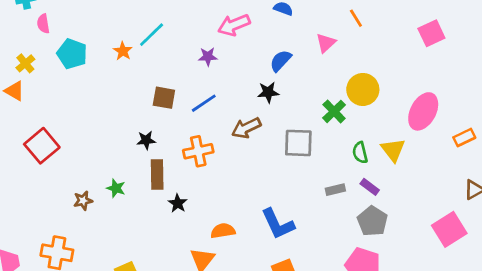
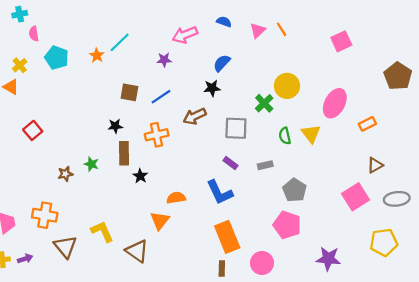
pink triangle: (326, 43) -> (258, 30), moved
red square: (42, 146) -> (33, 130), size x0.7
purple rectangle: (370, 187) -> (230, 163), moved

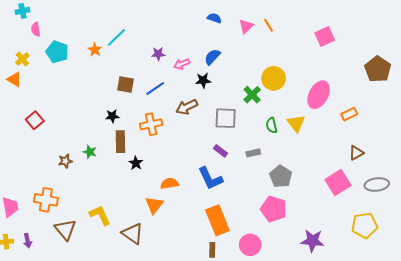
pink arrow: (185, 35) -> (182, 64), moved, size x0.7
purple arrow: (25, 259) -> (28, 241), turned 96

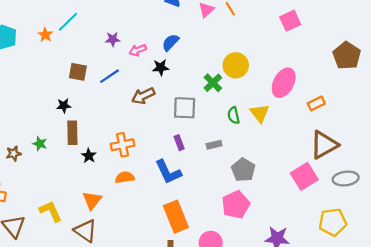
orange cross: (151, 124) -> (123, 145), moved
purple rectangle: (221, 151) -> (179, 143), turned 32
brown triangle: (356, 153) -> (324, 145), size x1.8
orange triangle: (154, 205) -> (92, 200), moved
pink pentagon: (274, 209) -> (236, 205), turned 30

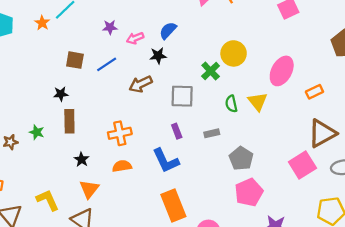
black star: (89, 156) -> (82, 160), moved
pink pentagon: (236, 205) -> (249, 192), moved

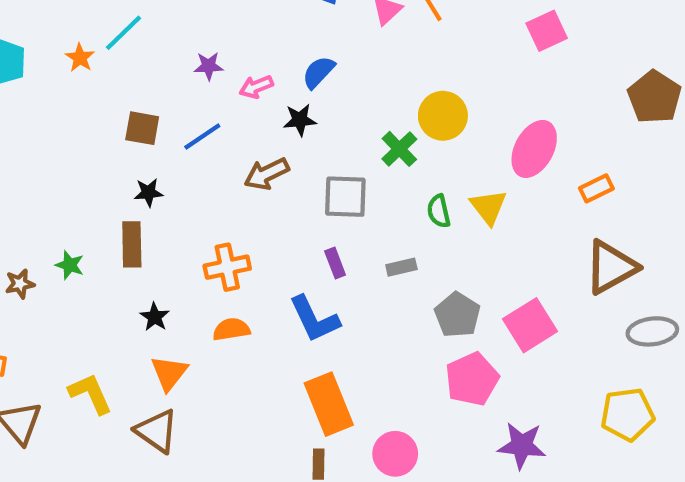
black star: (61, 94) -> (148, 192), moved
pink square: (302, 165) -> (530, 325), moved

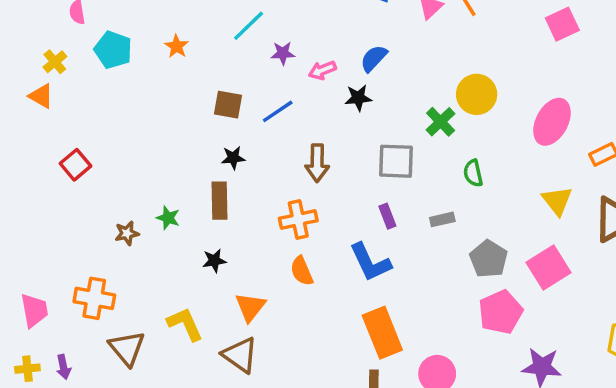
cyan line: (124, 33) -> (249, 26), moved
brown arrow: (267, 174) -> (317, 163), moved, turned -63
yellow triangle: (489, 207) -> (557, 201), moved
black star: (155, 317) -> (214, 261), moved, turned 30
orange semicircle: (231, 329) -> (302, 271), turned -104

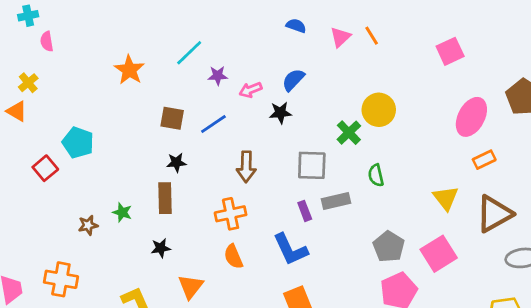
orange star: (177, 46) -> (129, 70), size x1.5
cyan pentagon: (113, 50) -> (78, 143), moved
pink ellipse: (552, 122) -> (471, 117), moved
gray rectangle: (442, 219) -> (336, 201), moved, size x1.4

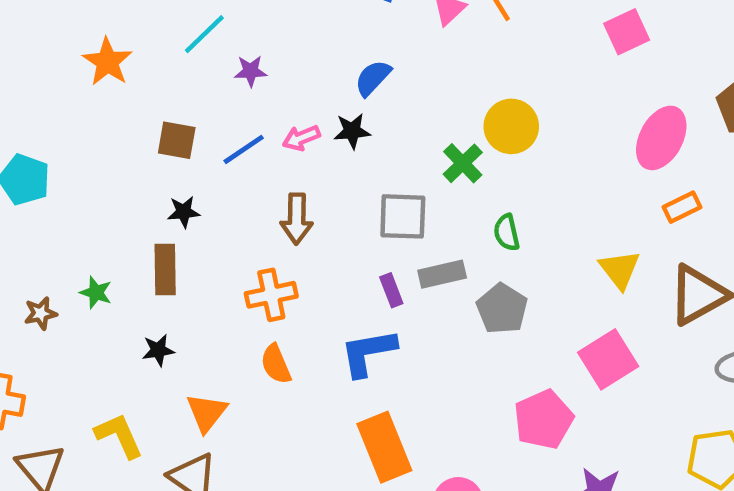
pink arrow: (251, 90) -> (301, 138), moved
gray pentagon: (389, 247) -> (502, 309), moved
blue L-shape: (290, 249) -> (368, 353), turned 105

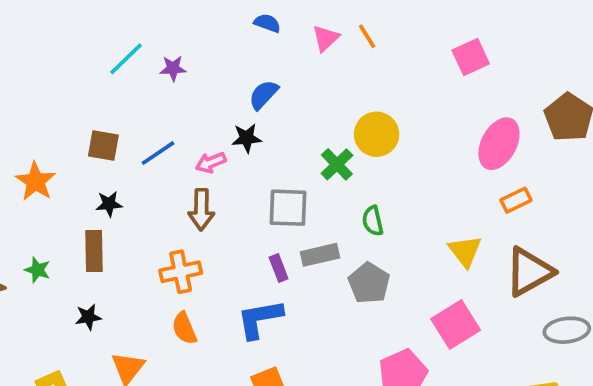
orange star: (107, 62) -> (36, 181), moved
purple star: (251, 71) -> (173, 68), moved
pink arrow: (301, 138) -> (211, 162), moved

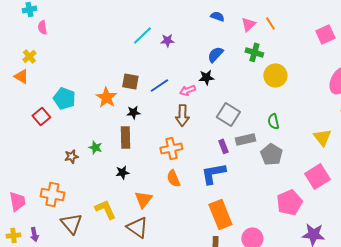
green cross: (337, 164) -> (254, 52), moved, turned -30
orange star: (36, 181) -> (106, 97), moved
gray square: (288, 208) -> (228, 114), turned 30

